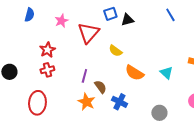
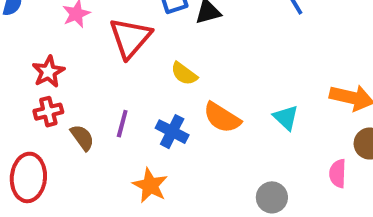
brown semicircle: (100, 87) -> (82, 138), moved
orange star: (86, 102) -> (150, 185), moved
blue cross: (119, 102) -> (172, 132), moved

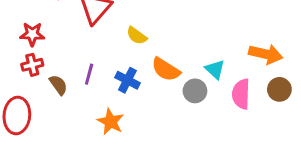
red star: (48, 72) -> (32, 34), turned 30
pink semicircle: (338, 173) -> (241, 94), moved, size x1.4
gray circle: (272, 197) -> (195, 91), moved

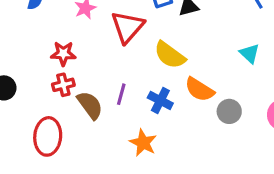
yellow semicircle: (137, 36) -> (170, 55), size x1.5
cyan triangle: (215, 69) -> (250, 54), moved
brown semicircle: (58, 85) -> (90, 105), size x1.4

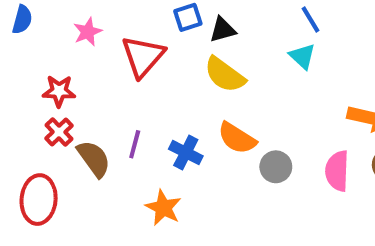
cyan triangle: (250, 54) -> (302, 56), moved
yellow semicircle: (170, 55) -> (225, 75), moved
red cross: (63, 85) -> (59, 132), turned -30

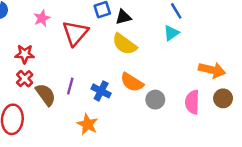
cyan triangle: (302, 56) -> (171, 33), turned 42

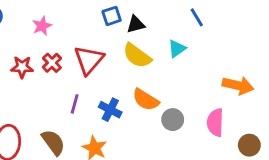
red triangle: (75, 33) -> (89, 60), moved
cyan triangle: (171, 33) -> (177, 49), moved
red cross: (25, 79) -> (52, 63), moved
brown semicircle: (46, 95) -> (53, 142), moved
brown circle: (223, 98) -> (249, 145), moved

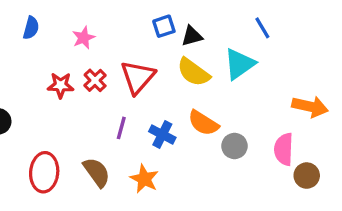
cyan triangle: (177, 49) -> (239, 64), size x1.5
brown circle: (249, 145) -> (307, 176), moved

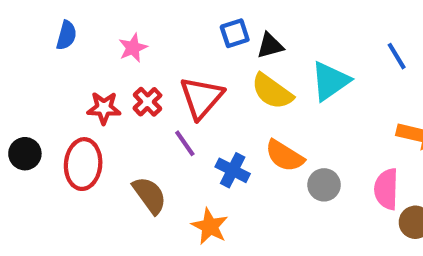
blue line: (262, 28) -> (397, 56), moved
purple line: (121, 128) -> (185, 143), moved, turned -50
red ellipse: (44, 172) -> (83, 164), moved
brown semicircle: (97, 172) -> (150, 195), moved

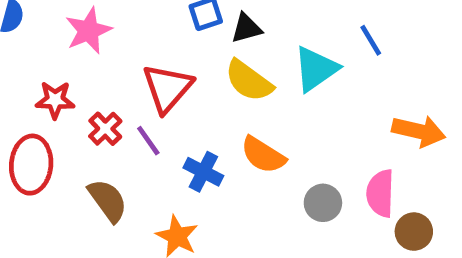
pink star: (133, 48) -> (89, 31), size x1.4
blue line: (397, 56) -> (371, 40), moved
red cross: (147, 102) -> (105, 129), moved
gray circle: (324, 185) -> (323, 203), moved

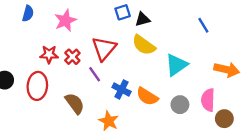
cyan triangle: (316, 69) -> (176, 65), moved
red cross: (105, 129) -> (72, 57), moved
orange semicircle: (263, 155) -> (147, 96), moved

